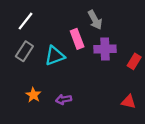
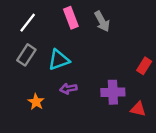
pink rectangle: (77, 39) -> (71, 18), moved
purple cross: (105, 49) -> (113, 92), moved
purple arrow: (64, 99) -> (68, 89), moved

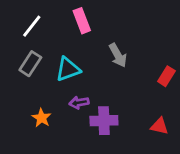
gray arrow: (102, 21) -> (118, 55), moved
purple cross: (113, 92) -> (104, 121), moved

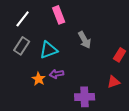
orange star: (41, 118) -> (39, 79), moved
purple cross: (104, 121) -> (85, 97), moved
red triangle: (159, 126) -> (114, 82), moved, turned -32

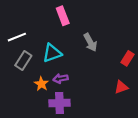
white line: (23, 19) -> (17, 37), moved, turned 30
gray rectangle: (22, 46) -> (23, 60), moved
purple cross: (85, 97) -> (59, 103), moved

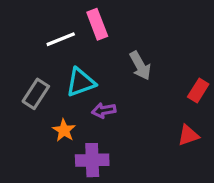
white line: (17, 37) -> (61, 39), moved
purple arrow: (61, 79) -> (104, 110), moved

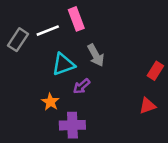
gray arrow: (140, 66) -> (96, 55), moved
gray rectangle: (36, 94) -> (18, 40), moved
purple arrow: (104, 110) -> (81, 86), turned -30

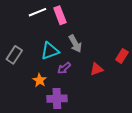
white line: (48, 31) -> (38, 12), moved
gray rectangle: (18, 40) -> (14, 55), moved
red triangle: (148, 106) -> (97, 69), moved

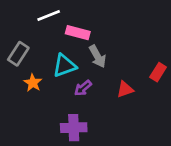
pink rectangle: (60, 15) -> (78, 33), moved, turned -54
gray rectangle: (14, 55) -> (18, 54), moved
orange star: (40, 80) -> (33, 83), moved

